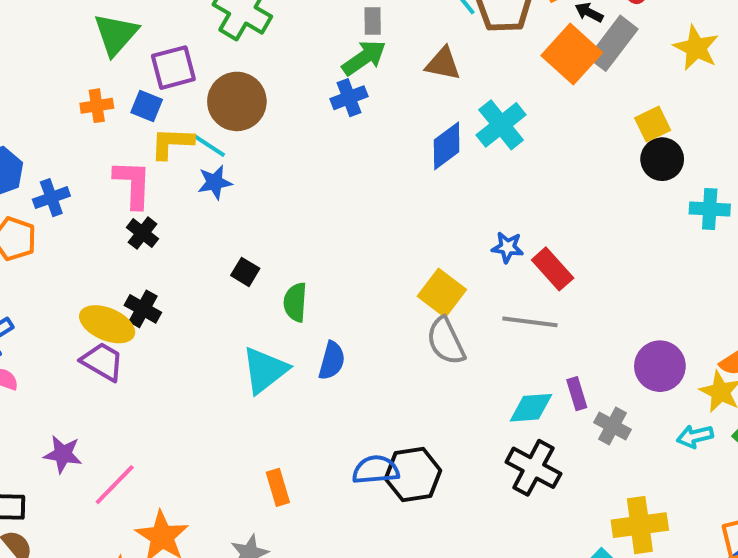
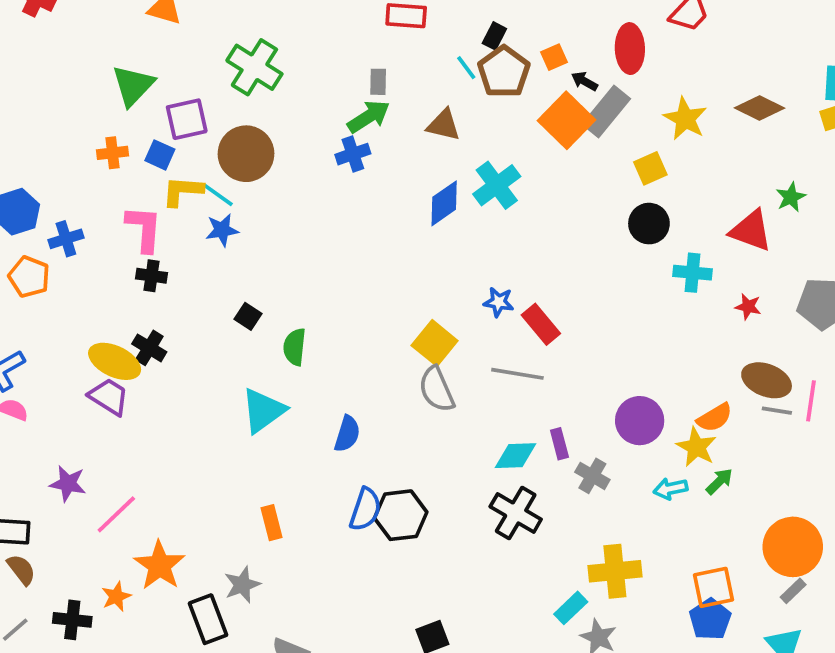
yellow square: (653, 124) -> (650, 168), moved
black cross: (143, 233) -> (152, 276), turned -32
blue semicircle: (332, 361) -> (347, 434), moved
blue semicircle: (376, 470) -> (365, 509), turned 111

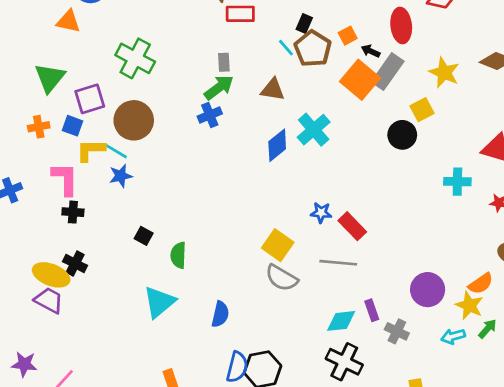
black circle: (649, 224) -> (402, 135), moved
gray semicircle: (437, 389) -> (282, 278), turned -32

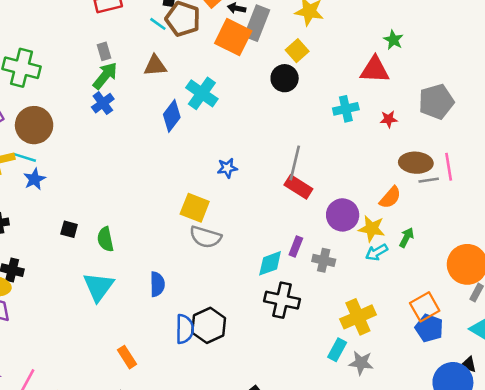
red rectangle: (352, 226) -> (298, 187), moved
gray line: (338, 263) -> (295, 163), moved, turned -68
yellow star: (469, 305) -> (372, 229), moved
purple rectangle: (372, 310) -> (296, 247), turned 54

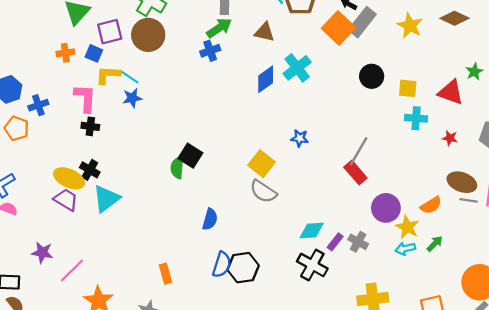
yellow square: (297, 51) -> (408, 88), moved, turned 30
brown circle: (34, 125) -> (148, 35), moved
black square: (69, 229) -> (190, 156), moved, size x1.5
purple rectangle: (296, 247) -> (335, 242), moved
cyan triangle: (98, 287) -> (106, 199), moved

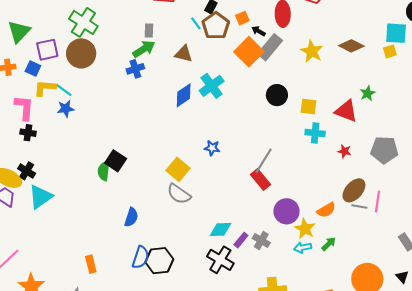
brown ellipse: (462, 182) -> (354, 190), turned -70

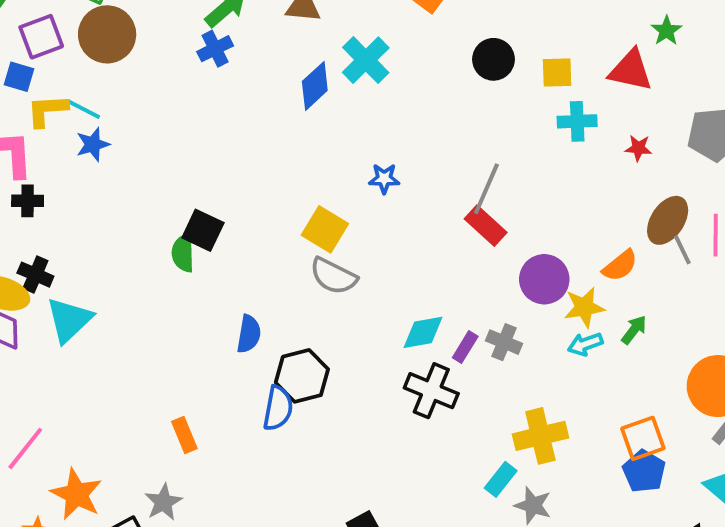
gray line: (359, 207) -> (682, 250), turned 63
yellow star: (305, 229) -> (584, 307), turned -30
black hexagon: (159, 261) -> (302, 376), moved

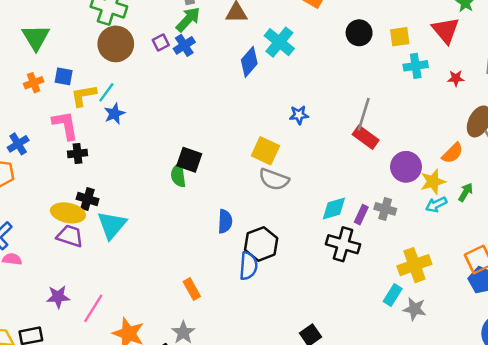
purple square: (41, 37) -> (161, 42), moved, size x0.6
red triangle: (631, 70) -> (446, 30), turned 44
cyan line: (84, 109) -> (106, 92), turned -75

